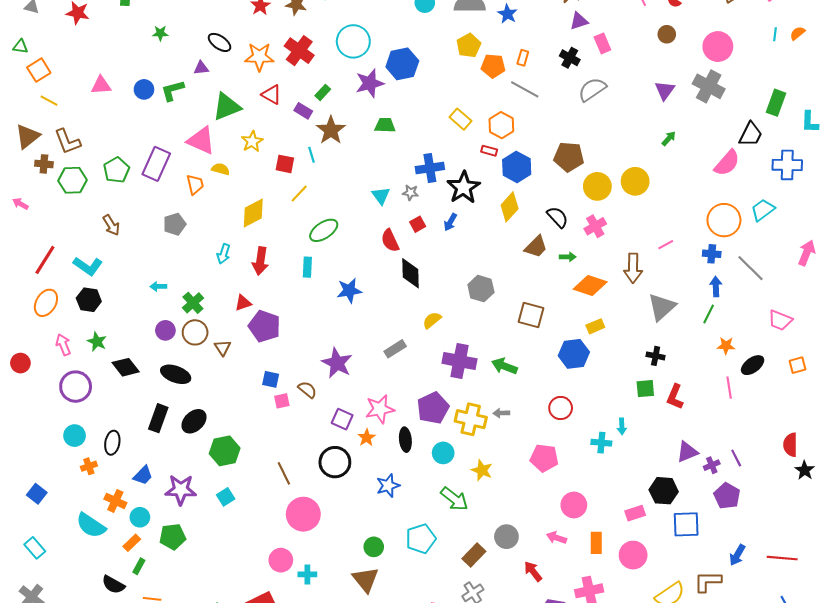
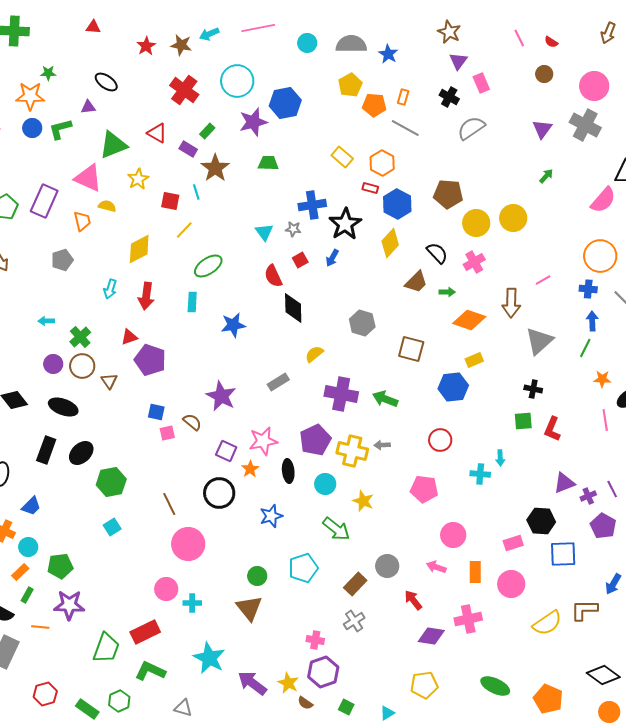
purple triangle: (579, 21) -> (458, 61), turned -36
orange star: (259, 57) -> (30, 96), moved
purple star: (181, 490) -> (69, 605), moved

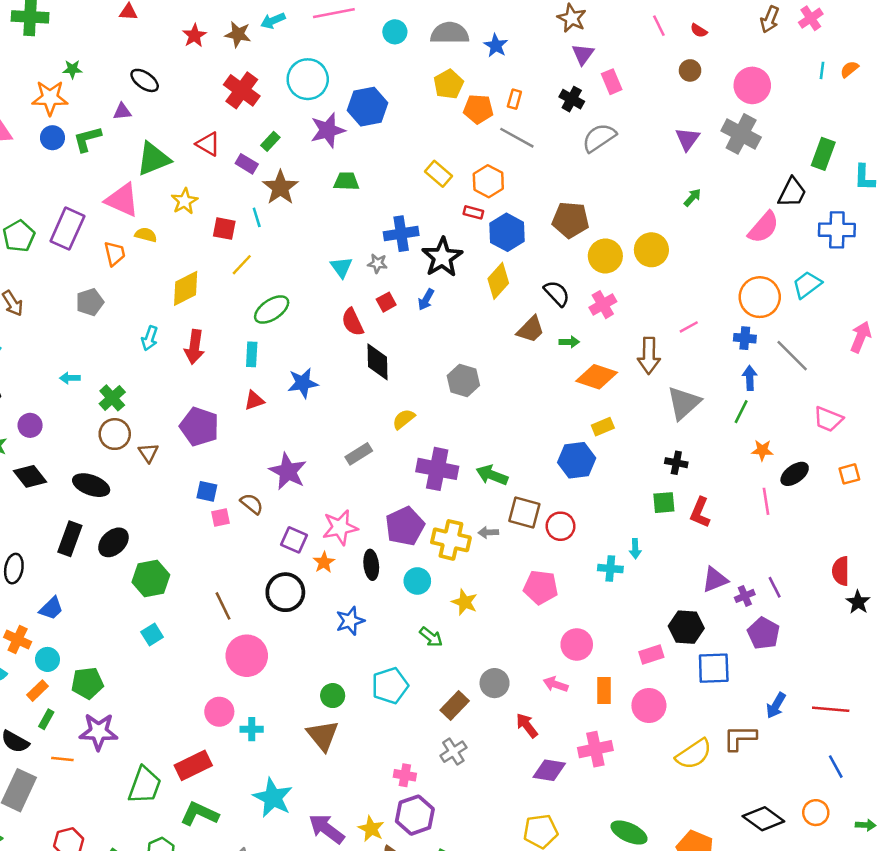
red triangle: (129, 337) -> (254, 400), moved
brown square: (411, 349) -> (524, 513), moved
purple circle: (53, 364) -> (30, 425), moved
green arrow: (336, 529) -> (431, 637), size x0.7

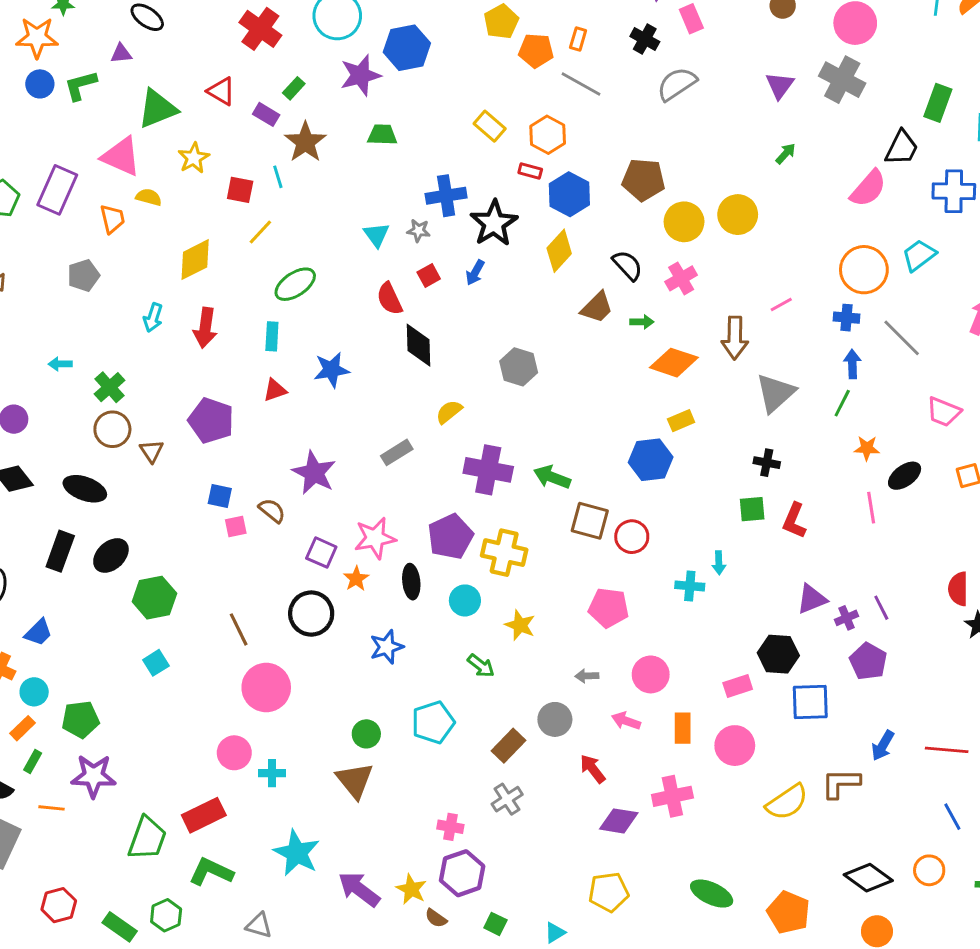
gray arrow: (488, 532) -> (587, 676), moved

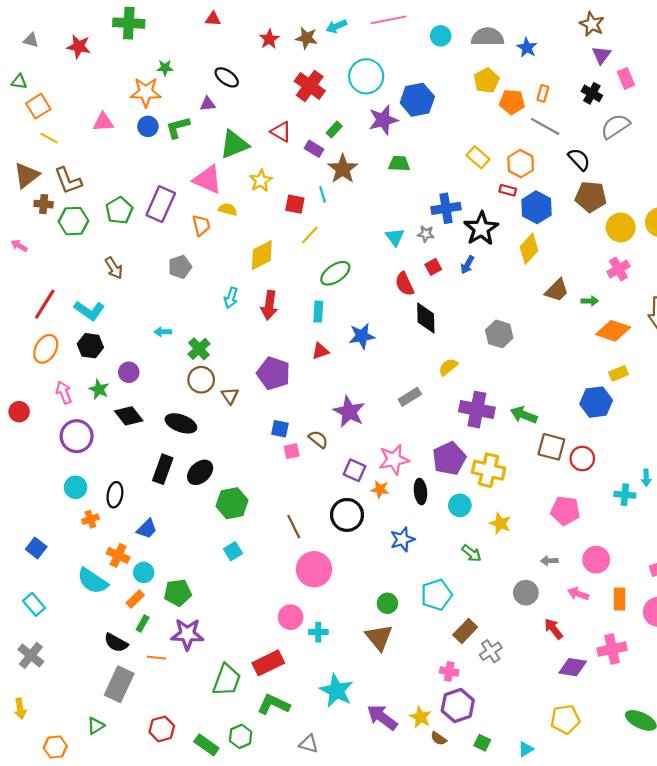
black semicircle: (627, 265) -> (579, 159), moved
orange star: (356, 579) -> (380, 489), turned -30
brown rectangle: (508, 746) -> (465, 631), moved

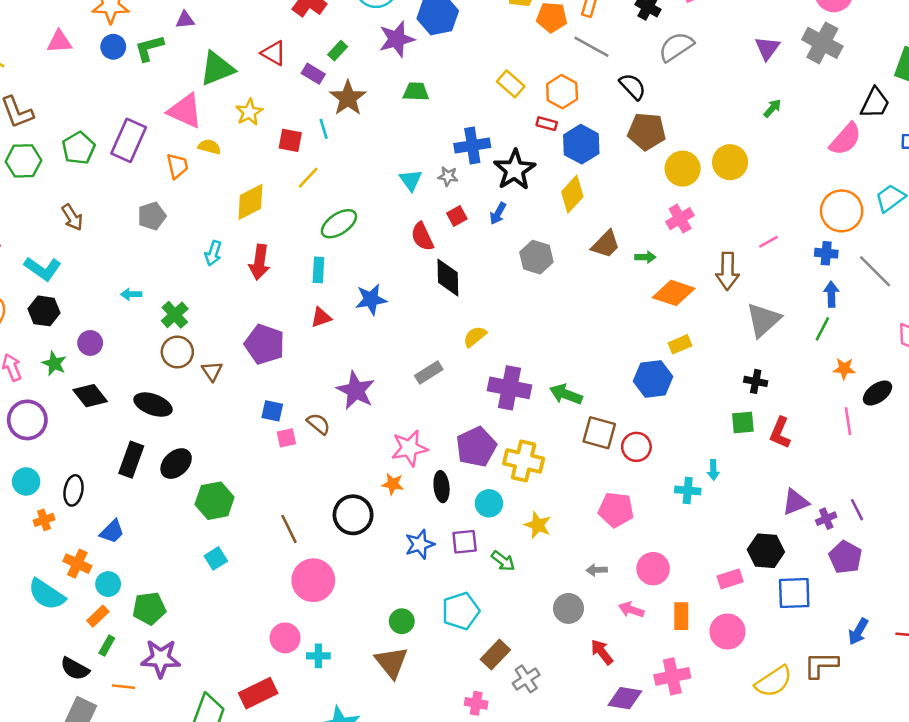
gray hexagon: (499, 334) -> (536, 257), moved
purple square: (354, 470) -> (465, 542), moved, turned -30

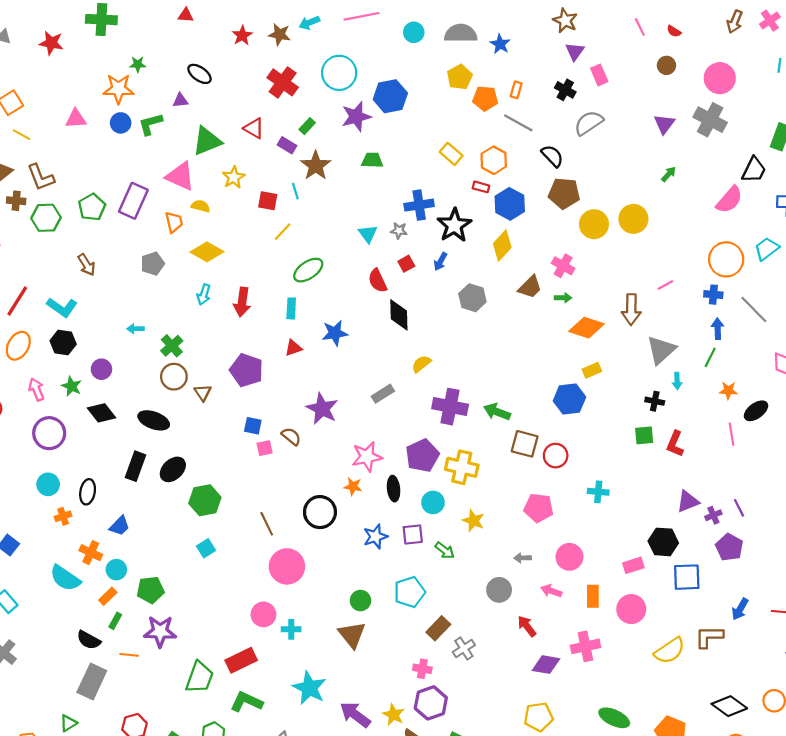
yellow diamond: (250, 202) -> (207, 252), moved, turned 56
pink cross: (680, 219) -> (563, 266), moved, turned -30
cyan arrow: (713, 470) -> (677, 381), moved

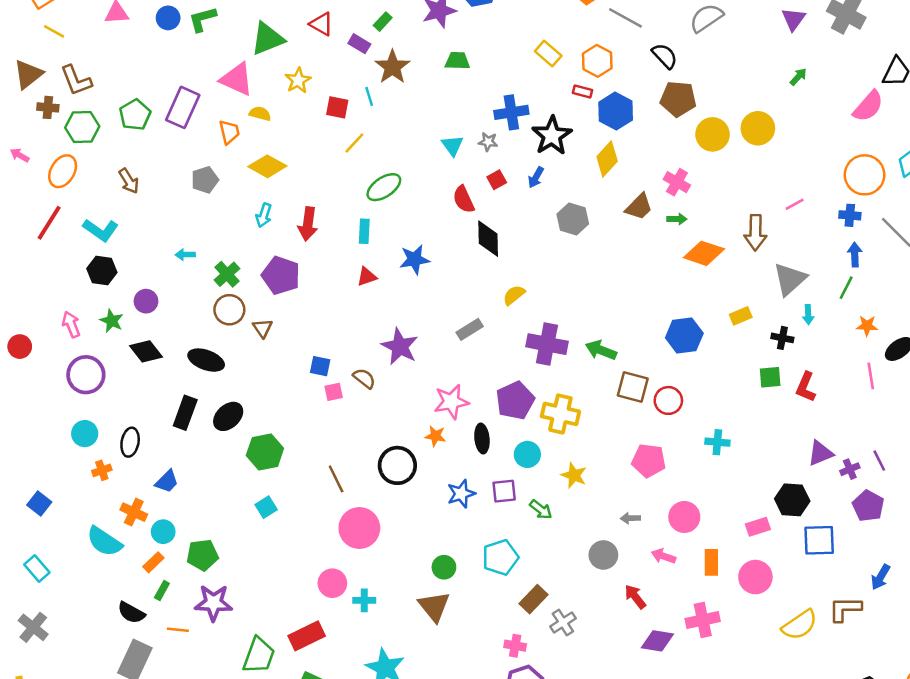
orange ellipse: (18, 346) -> (63, 171), moved
purple pentagon: (246, 370) -> (281, 275), moved
yellow rectangle: (592, 370) -> (741, 316), moved

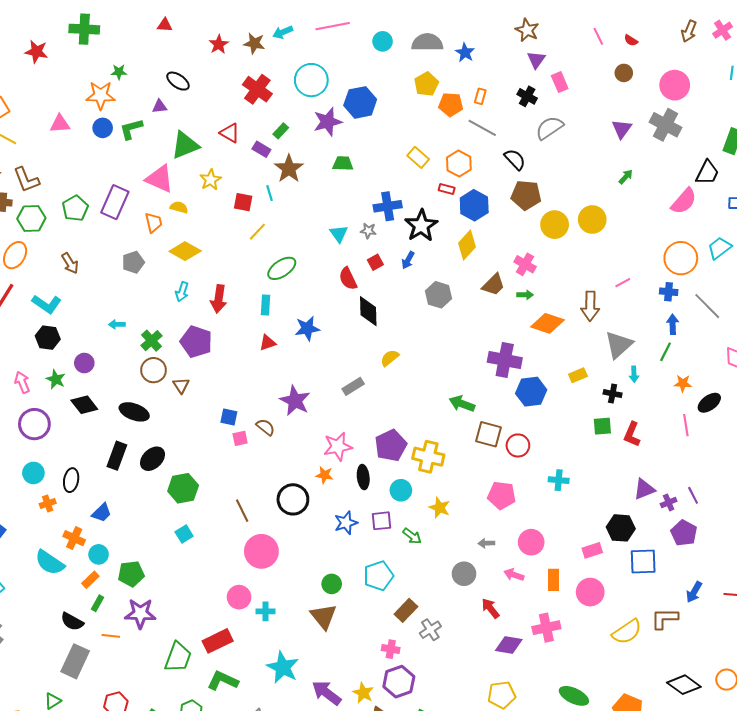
purple cross: (547, 344) -> (505, 360), moved

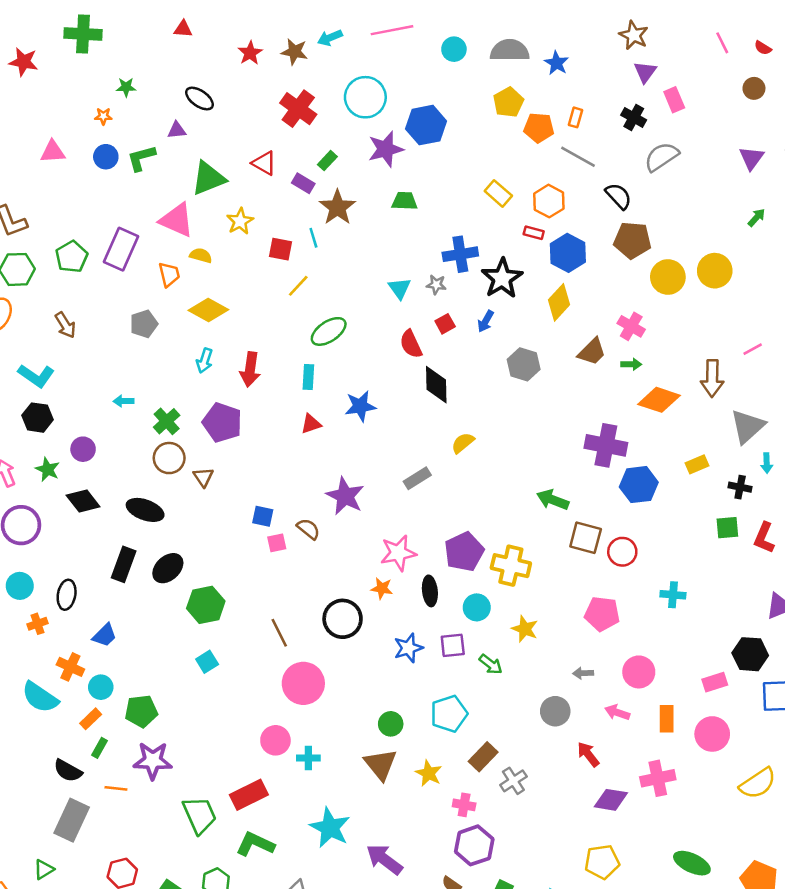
orange star: (101, 95) -> (103, 116), size x0.5
green trapezoid: (178, 657) -> (200, 815), turned -44
yellow star: (363, 693) -> (429, 773), moved

